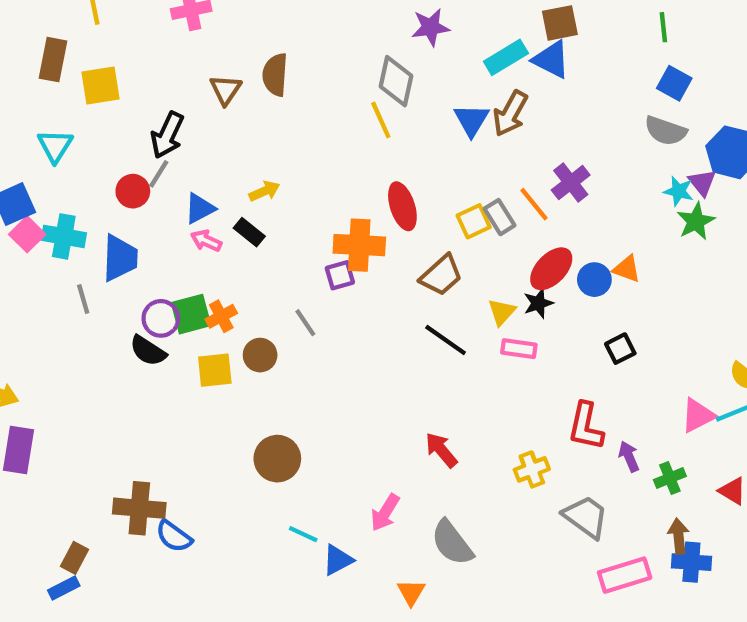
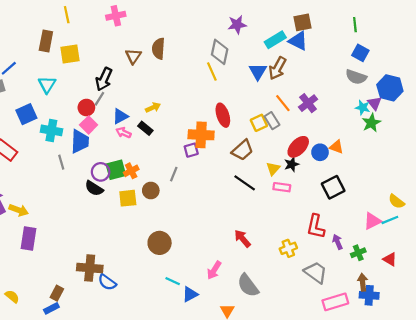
orange line: (534, 204) -> (283, 103), moved
pink square: (27, 234) -> (89, 125), moved
gray line: (305, 323) -> (174, 174), turned 56
black square: (620, 349) -> (333, 187), size x1.5

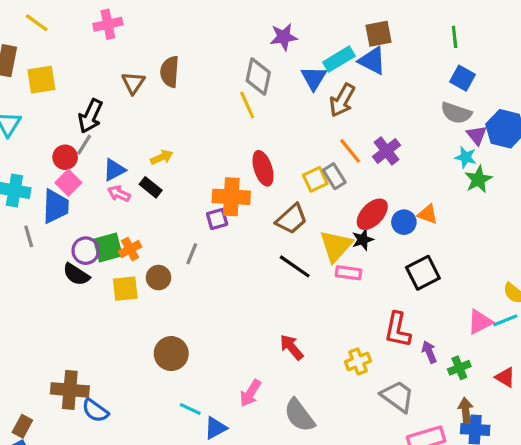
yellow line: (67, 15) -> (37, 23), turned -42
blue triangle: (258, 71) -> (314, 78), moved
purple triangle: (375, 103) -> (477, 135), moved
yellow triangle: (273, 169) -> (336, 246), size x1.6

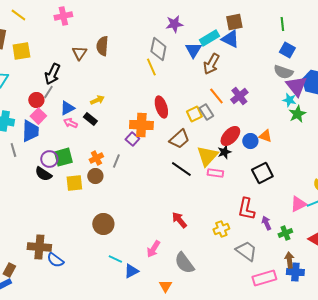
purple triangle: (477, 135) -> (296, 86), size x1.6
purple square: (217, 219) -> (132, 139), turned -32
orange cross: (130, 249) -> (96, 158), moved

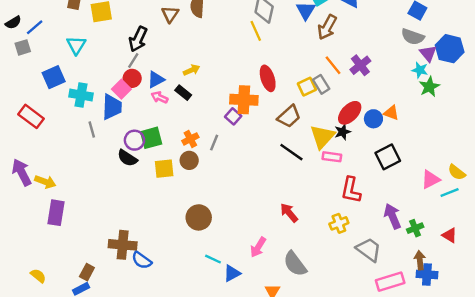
purple triangle: (296, 86) -> (428, 53), size x0.7
red circle: (36, 100) -> (132, 78), moved
pink triangle: (298, 204) -> (431, 179), moved
red L-shape: (246, 209) -> (351, 190), moved
purple arrow: (266, 223) -> (392, 216), size x1.5

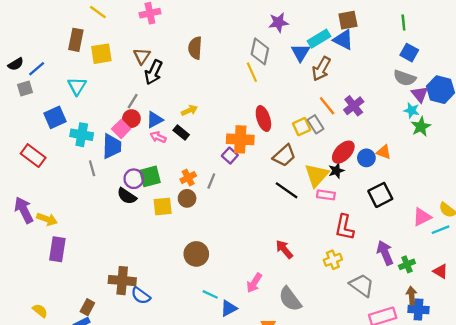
brown triangle: (170, 14) -> (142, 56), moved
black arrow: (138, 39) -> (153, 72), moved

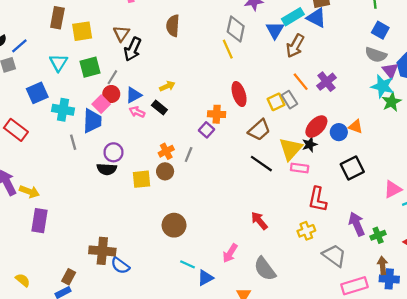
cyan star: (412, 110) -> (383, 86), size x1.5
orange cross: (240, 139) -> (217, 114), size x0.7
green square: (150, 176) -> (90, 67), moved
black semicircle: (127, 196) -> (107, 169), turned -30

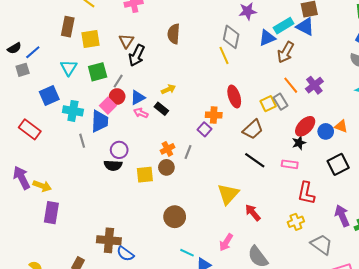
blue triangle: (275, 30) -> (267, 38), turned 36
yellow triangle: (291, 149) -> (228, 194), moved

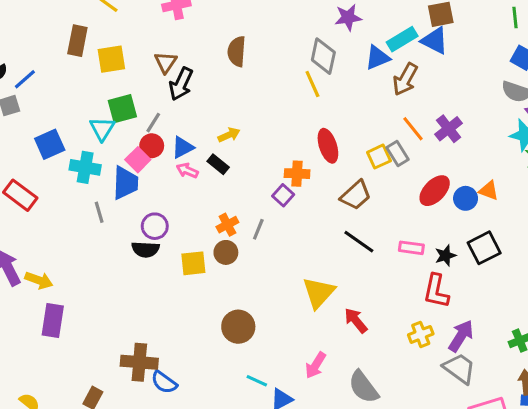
cyan triangle: (69, 68) -> (102, 129), moved
black star: (299, 143) -> (445, 256), moved
purple arrow: (342, 216) -> (461, 336), moved, turned 55

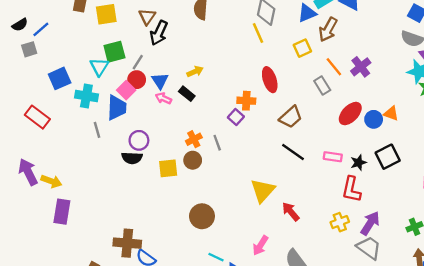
blue triangle: (183, 147) -> (160, 81), turned -36
yellow square: (379, 157) -> (302, 48), moved
gray line: (258, 229) -> (217, 143), turned -42

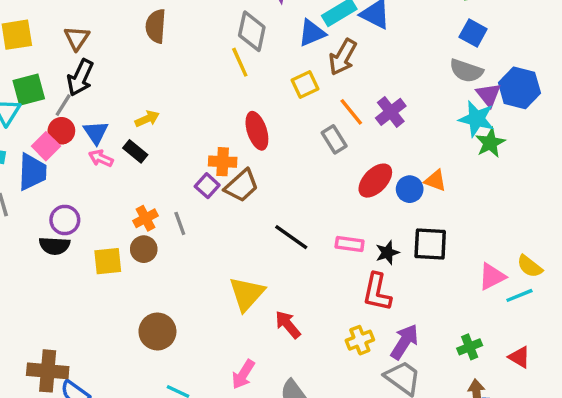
black arrow: (159, 33) -> (80, 78), moved
brown trapezoid: (291, 117) -> (242, 186), moved
black square: (388, 157) -> (430, 244), turned 30

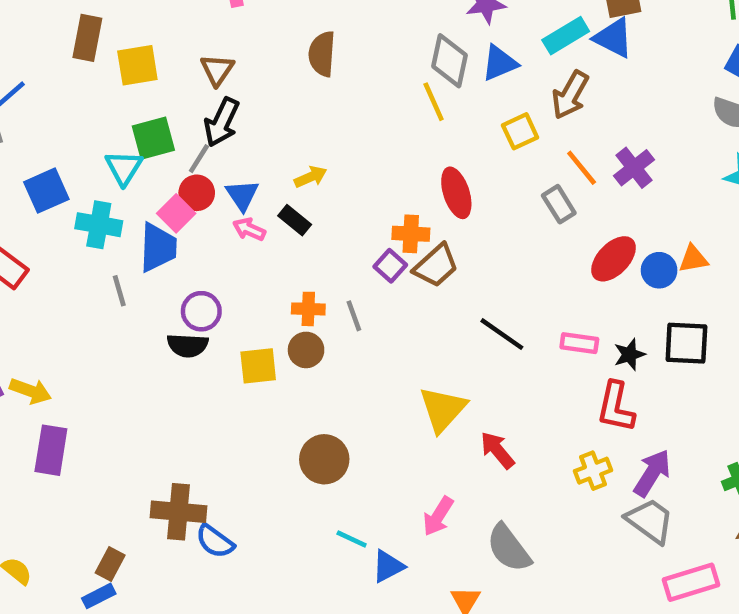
blue triangle: (312, 33) -> (500, 63), moved
orange triangle: (435, 181) -> (693, 259), turned -30
orange cross: (145, 218) -> (308, 309), turned 30

